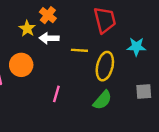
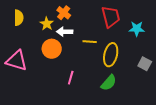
cyan star: (136, 47) -> (137, 29), moved
orange circle: (21, 65) -> (52, 49), moved
gray square: (144, 92) -> (145, 64), moved, turned 32

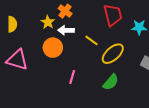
yellow semicircle: (19, 18) -> (12, 24), moved
yellow line: (90, 42) -> (91, 40), turned 32
yellow ellipse: (111, 55) -> (113, 54), turned 35

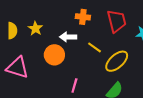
orange cross: (65, 11) -> (83, 17), moved, turned -32
yellow star: (48, 22) -> (35, 28), moved

